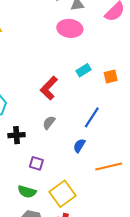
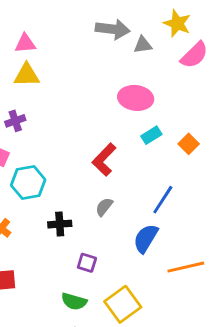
pink ellipse: (70, 28) -> (136, 98), moved
orange square: (111, 77) -> (189, 144), turned -32
blue semicircle: (79, 146) -> (146, 238), size x1.5

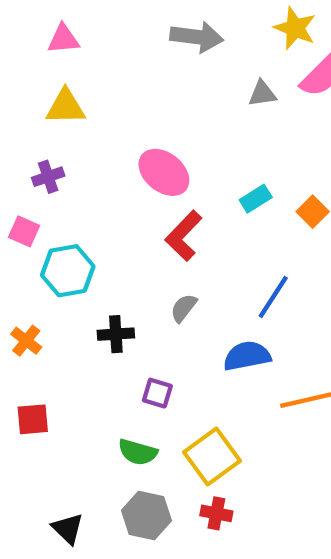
pink triangle: (25, 43) -> (63, 39), moved
gray triangle: (143, 45) -> (262, 94), moved
pink ellipse: (136, 98) -> (164, 172), moved, turned 32
blue semicircle: (146, 238) -> (247, 356), turned 48

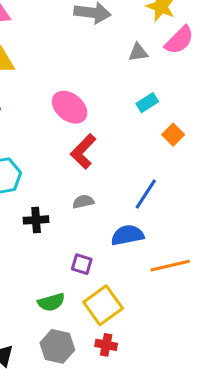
cyan rectangle: (256, 199) -> (147, 103), moved
gray semicircle: (184, 308) -> (83, 202), turned 40
purple square: (157, 393) -> (82, 264), moved
green semicircle: (138, 452) -> (51, 302), turned -32

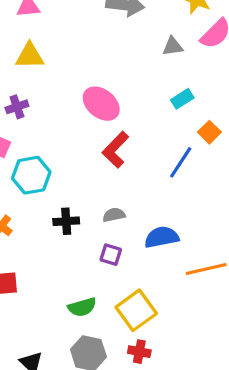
blue line: (146, 194) -> (181, 162), moved
gray semicircle: (83, 202) -> (114, 215), moved
purple square: (82, 264) -> (111, 255), moved

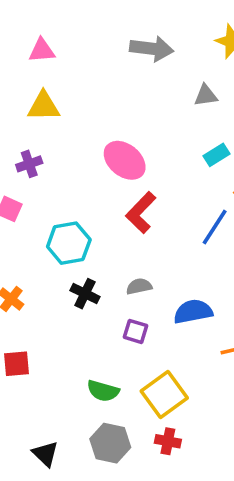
cyan hexagon: (31, 175) -> (69, 243), moved
black cross: (66, 221) -> (85, 294), turned 30
green semicircle: (82, 307) -> (103, 391), turned 32

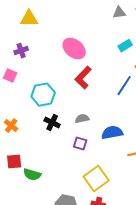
green semicircle: (103, 391) -> (32, 175), moved

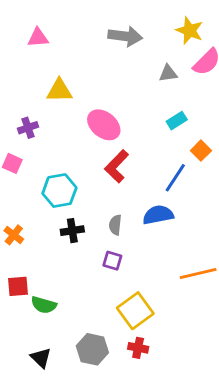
yellow triangle: (29, 19) -> (59, 91), moved
gray semicircle: (82, 119) -> (115, 225), turned -72
black cross: (52, 123) -> (72, 231), turned -35
blue semicircle: (112, 133) -> (158, 215), moved

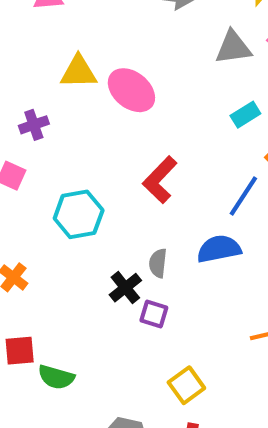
gray triangle: (168, 73) -> (233, 47), size x1.4
pink ellipse: (104, 125) -> (131, 90), moved
black cross: (72, 231) -> (125, 288), moved, turned -30
yellow square: (135, 311) -> (186, 385), size x0.7

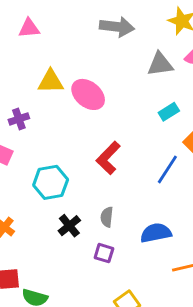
blue semicircle: (219, 249) -> (156, 233), moved
black cross: (125, 288) -> (69, 226), moved

